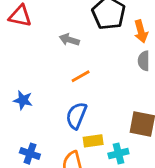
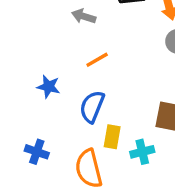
blue star: (23, 100) -> (49, 87), moved
yellow rectangle: (93, 141) -> (112, 137), turned -72

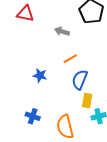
blue semicircle: (92, 107) -> (80, 80), moved
yellow rectangle: (112, 137) -> (87, 101), moved

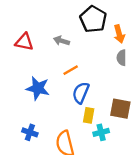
red triangle: (25, 14) -> (24, 42), moved
blue star: (40, 75) -> (38, 88), size x1.5

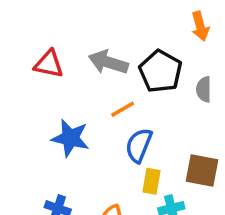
black pentagon: (93, 19) -> (161, 71), moved
orange arrow: (119, 34) -> (200, 26), moved
gray arrow: (62, 41) -> (108, 62), size x1.5

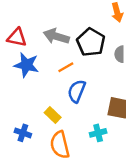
blue star: (70, 138) -> (26, 65), moved
yellow rectangle: (151, 181) -> (53, 115), moved, turned -56

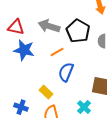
cyan cross: (98, 133) -> (84, 107), turned -32

